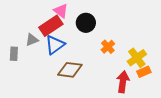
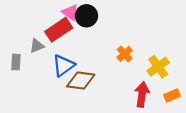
black circle: (86, 23) -> (86, 16), moved
blue triangle: (55, 45) -> (63, 66), moved
orange rectangle: (144, 72) -> (172, 96), moved

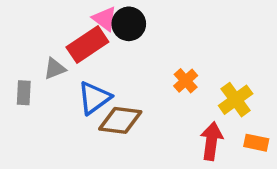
orange rectangle: (172, 96) -> (256, 143), turned 35

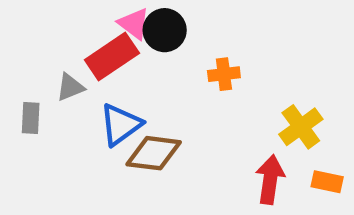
orange cross: (186, 81) -> (224, 74), moved, turned 35

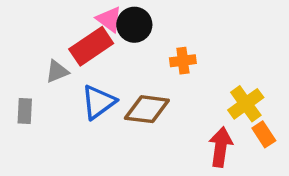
gray rectangle: (31, 118) -> (25, 111), moved
brown diamond: (154, 153) -> (147, 109), moved
orange rectangle: (327, 182) -> (264, 134), moved, turned 45

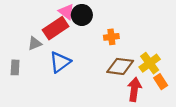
brown diamond: (147, 109) -> (120, 66), moved

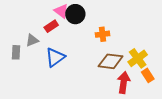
red rectangle: (56, 28) -> (51, 26), size x0.6
gray rectangle: (15, 67) -> (16, 52), moved

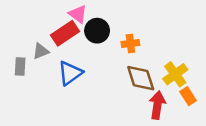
black circle: (75, 14) -> (97, 31), moved
red rectangle: (51, 26) -> (65, 33), size x1.5
brown diamond: (111, 61) -> (141, 78), turned 65

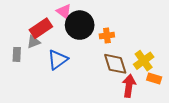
black circle: (97, 31) -> (80, 25), size x1.4
red rectangle: (65, 33) -> (41, 28), moved
orange rectangle: (188, 96) -> (154, 79), turned -40

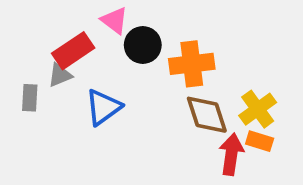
black circle: (80, 25) -> (143, 45), size x0.7
orange cross: (107, 36) -> (192, 64), size x1.6
orange rectangle: (154, 79) -> (260, 141), moved

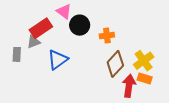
orange cross: (192, 64) -> (107, 36), size x0.6
brown diamond: (207, 115) -> (115, 64), turned 60

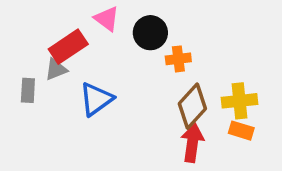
black circle: (80, 25) -> (150, 33), moved
yellow cross: (144, 61) -> (240, 101), turned 30
red arrow: (129, 86) -> (192, 143), moved

